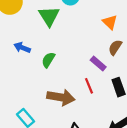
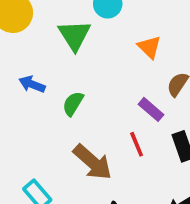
orange triangle: (110, 22) -> (149, 47), moved
brown arrow: (61, 97) -> (93, 162), turned 32

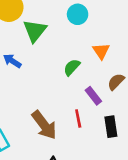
green triangle: (74, 35) -> (35, 31), moved
green semicircle: (73, 104) -> (72, 67), moved

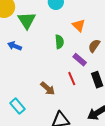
green semicircle: (72, 67) -> (59, 42), turned 144
brown arrow: (44, 125) -> (48, 88), size x0.7

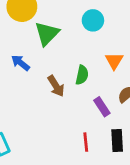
red line: (72, 79) -> (86, 142), moved
brown arrow: (48, 88) -> (56, 86), moved

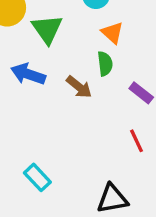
orange triangle: (114, 61) -> (112, 33), moved
blue arrow: (21, 63) -> (28, 74), size x1.4

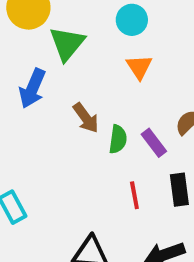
green semicircle: (105, 64) -> (118, 139), moved
blue arrow: (28, 74) -> (32, 88), turned -100

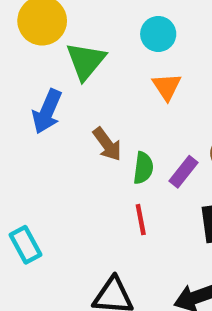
purple rectangle: (154, 143) -> (184, 172), turned 76
red line: (134, 195) -> (141, 220), moved

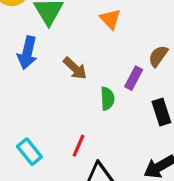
green semicircle: (143, 168) -> (107, 99), moved
red line: (141, 220) -> (78, 146), moved, turned 45

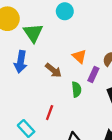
orange triangle: (110, 19) -> (79, 56), moved
red line: (78, 146) -> (50, 113), moved

